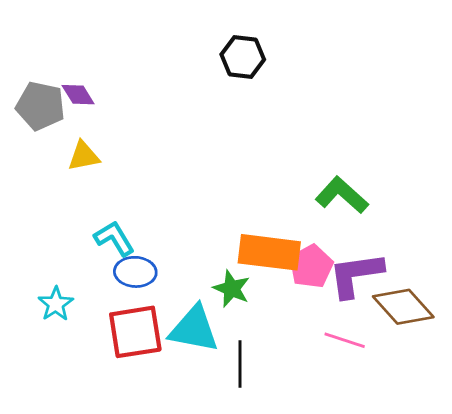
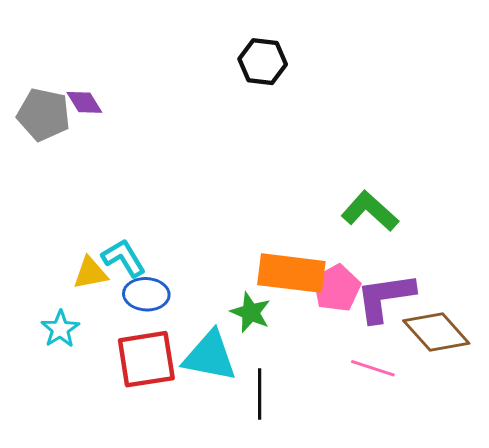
yellow triangle: (84, 156) -> (90, 273), moved

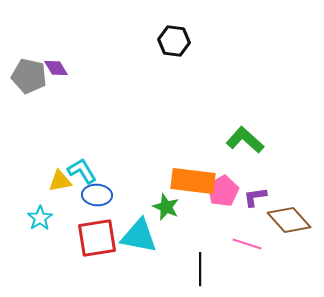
purple L-shape: (385, 297) -> (255, 197), size x0.6
black line: (260, 394) -> (200, 269), moved

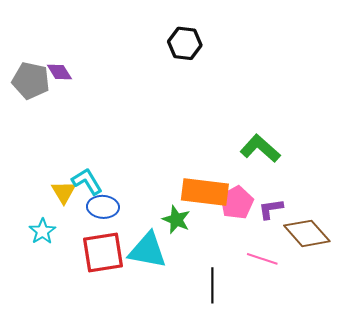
yellow triangle: (60, 181) -> (64, 192), turned -50

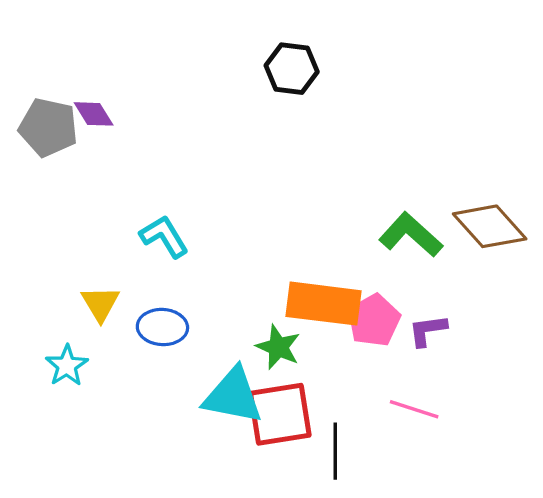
cyan L-shape: (87, 181) -> (164, 236), moved
brown diamond: (307, 233) -> (490, 226), moved
red square: (103, 253) -> (280, 414), moved

